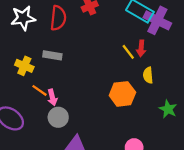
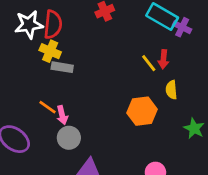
red semicircle: (58, 18) -> (53, 25), moved
purple cross: (157, 20) -> (182, 27), size x0.6
yellow cross: (24, 66) -> (50, 51), moved

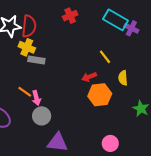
red arrow: (163, 59) -> (89, 77), moved, turned 64

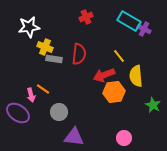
red semicircle: (29, 26) -> (79, 54), moved
red arrow: (89, 77) -> (104, 75), size x1.5
yellow semicircle: (123, 78) -> (136, 76), size x1.5
pink arrow: (36, 98) -> (31, 95), moved

